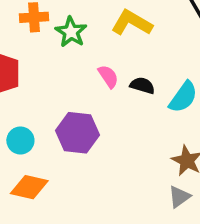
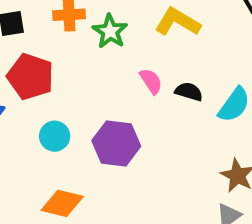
cyan circle: (20, 140) -> (55, 136), moved

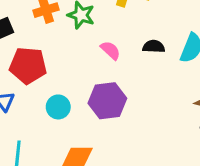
pink semicircle: (151, 81) -> (110, 50), moved

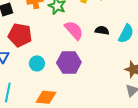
pink semicircle: (110, 50) -> (74, 30), size x1.5

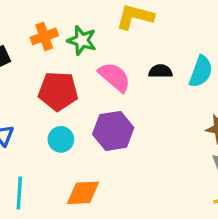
red pentagon: (20, 35) -> (58, 91), moved

